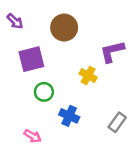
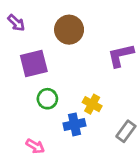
yellow cross: (88, 76) -> (92, 104), moved
blue cross: (69, 116) -> (74, 124), turned -36

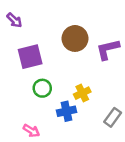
brown circle: (69, 30) -> (75, 38), moved
yellow cross: (92, 104) -> (82, 93), turned 35

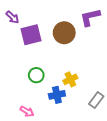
purple L-shape: (108, 49) -> (90, 17), moved
purple square: (30, 57) -> (31, 35), moved

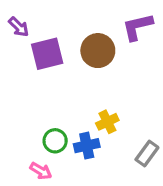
green circle: (36, 75) -> (55, 141), moved

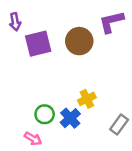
purple arrow: (19, 27) -> (15, 22), turned 36
blue cross: (87, 146) -> (70, 118), turned -30

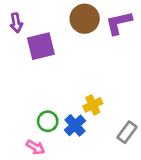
brown circle: (79, 41) -> (85, 19), moved

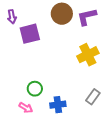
yellow cross: (93, 105) -> (88, 55), moved, size x1.5
blue cross: (75, 125) -> (58, 105), moved, turned 35

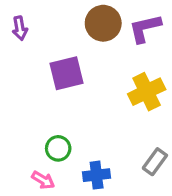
purple square: (30, 34) -> (66, 73), moved

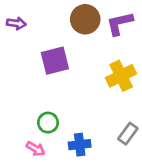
purple arrow: (20, 28) -> (16, 23), turned -72

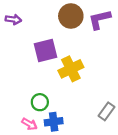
yellow cross: (121, 76) -> (71, 69), moved
blue cross: (80, 145) -> (54, 122), moved

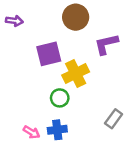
purple L-shape: (100, 19) -> (106, 44), moved
green circle: (40, 102) -> (60, 98), moved

